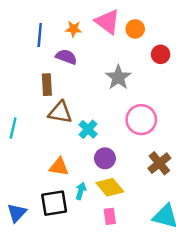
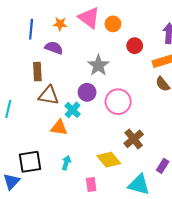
purple circle: (105, 158) -> (87, 92), moved
orange triangle: (59, 167) -> (59, 128), moved
yellow diamond: (110, 187) -> (109, 160), moved
black square: (54, 203) -> (30, 162), moved

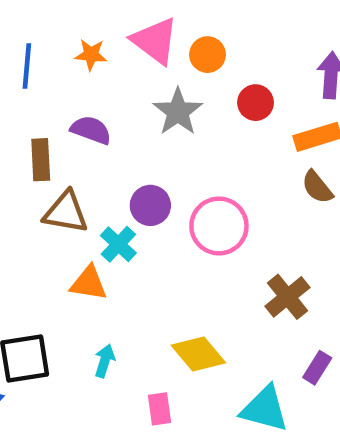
purple semicircle: (54, 48) -> (91, 130), moved
gray star: (98, 65) -> (178, 112), moved
brown cross: (134, 139) -> (288, 297), moved

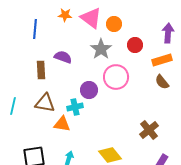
orange star: (91, 55) -> (65, 15), moved
brown triangle: (66, 212) -> (45, 103), moved
pink circle: (219, 226) -> (116, 77), moved
cyan cross: (118, 244) -> (75, 107), turned 35

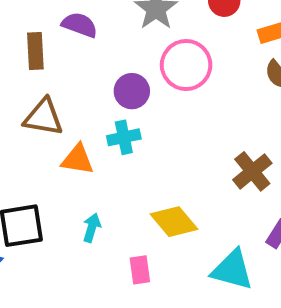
cyan cross: (75, 107) -> (124, 137), moved

